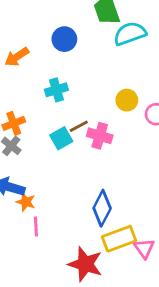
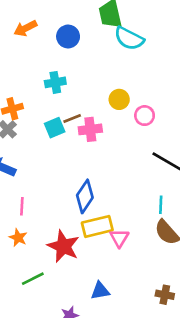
cyan semicircle: (130, 34) -> (129, 38), turned -140
orange arrow: (17, 57) -> (25, 28), moved
pink cross: (100, 136) -> (90, 129), turned -30
orange star: (26, 202) -> (18, 238), moved

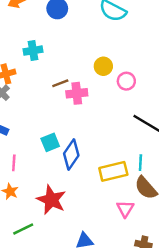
cyan cross: (55, 82) -> (33, 51), moved
cyan square: (55, 128) -> (50, 142), moved
yellow rectangle: (97, 226) -> (113, 171), moved
pink triangle: (119, 238) -> (125, 209), moved

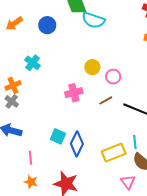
cyan cross: (33, 51) -> (32, 63), turned -35
brown line: (60, 83) -> (106, 100), moved
cyan square: (50, 142) -> (58, 136), turned -35

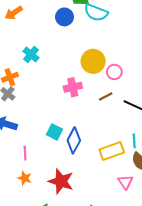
blue circle: (47, 25) -> (64, 17), moved
yellow circle: (92, 67) -> (93, 61), size x1.5

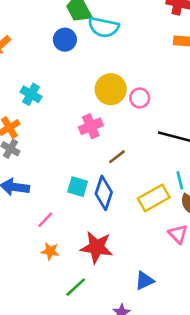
brown line: (106, 96) -> (117, 157), moved
pink line: (25, 153) -> (45, 220), turned 56

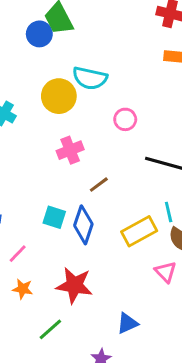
cyan semicircle: (104, 27) -> (90, 78), moved
blue circle: (65, 40) -> (39, 34), moved
yellow circle: (111, 89) -> (59, 96), moved

